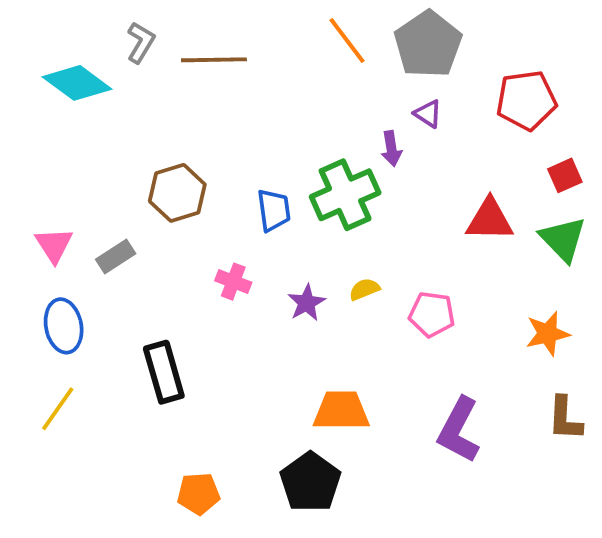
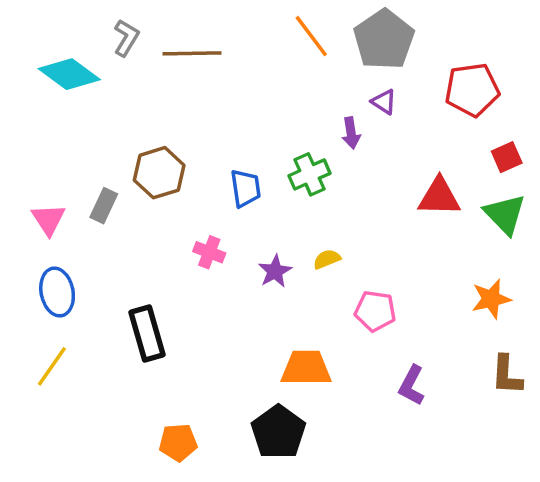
green cross: (345, 195) -> (310, 174), size x0.7
gray rectangle: (116, 256) -> (104, 206), moved, turned -32
pink pentagon: (432, 314) -> (375, 311), moved
purple L-shape: (459, 430) -> (412, 385), size x0.7

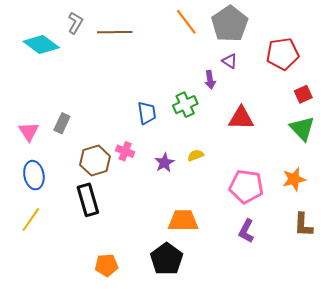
brown hexagon: (159, 173) -> (95, 161), moved
red triangle: (439, 197) -> (241, 118), moved
pink pentagon: (375, 311) -> (246, 186), moved, size x1.4

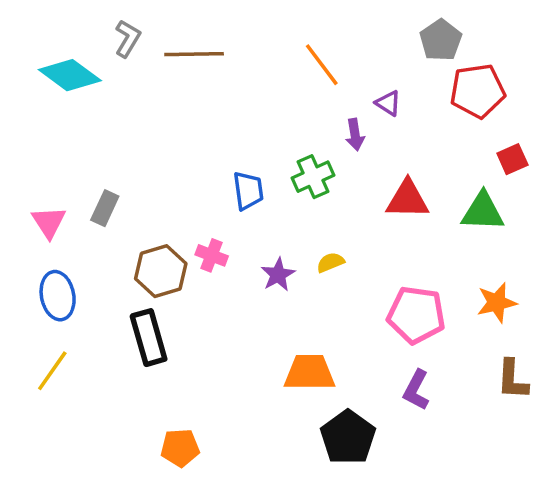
orange line: (186, 22) -> (322, 65), moved
gray pentagon: (230, 24) -> (441, 40), moved, size x0.7
green triangle: (302, 128) -> (483, 212), moved, turned -44
black pentagon: (167, 259) -> (348, 437), moved

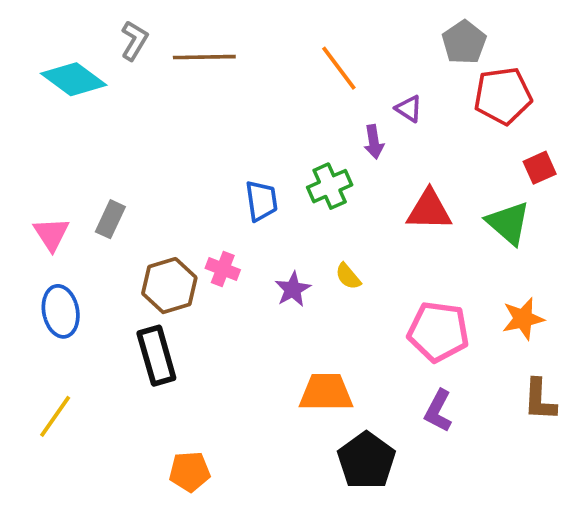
green triangle: (483, 212) -> (508, 223), turned 39
yellow semicircle: (330, 262) -> (348, 276), turned -108
yellow line: (52, 371) -> (55, 416), moved

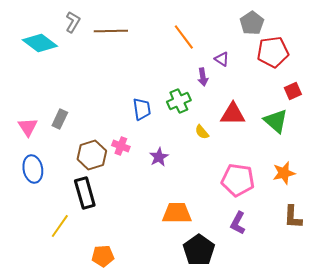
yellow semicircle: (348, 276) -> (202, 132), moved
yellow line: (55, 416) -> (60, 226), moved

